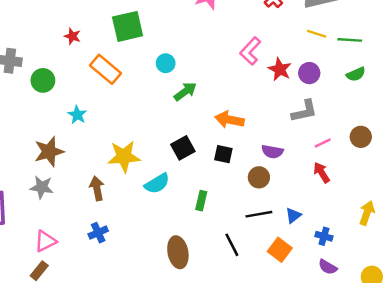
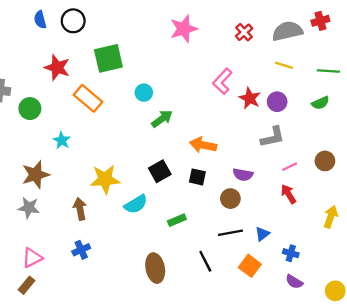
red star: (72, 36) -> (57, 68), size x1.6
green line: (350, 40) -> (328, 71), moved
green rectangle: (201, 201) -> (177, 220), turned 54
yellow arrow: (367, 213) -> (331, 217), moved

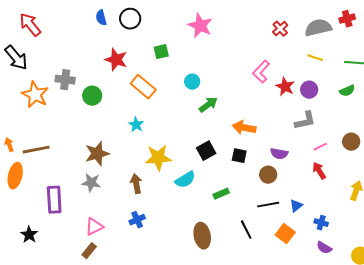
pink star: (184, 29) -> (200, 26), moved, turned -30
green square: (108, 58) -> (161, 52), size x0.6
cyan star: (62, 140) -> (136, 125), moved

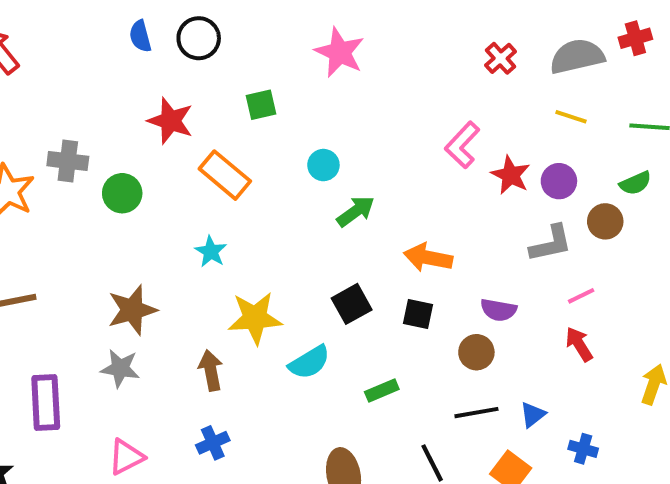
brown circle: (351, 142) -> (605, 221), moved

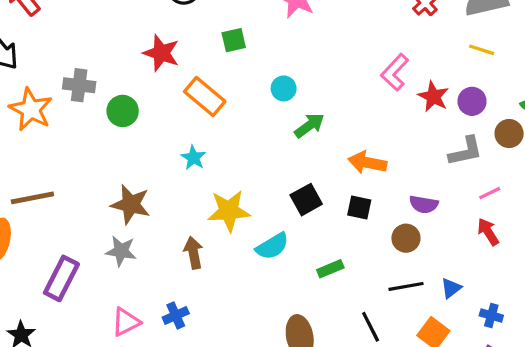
brown star: (132, 310) -> (131, 204), turned 30
purple rectangle: (46, 403) -> (61, 278), turned 30
blue cross: (213, 443) -> (176, 315), moved

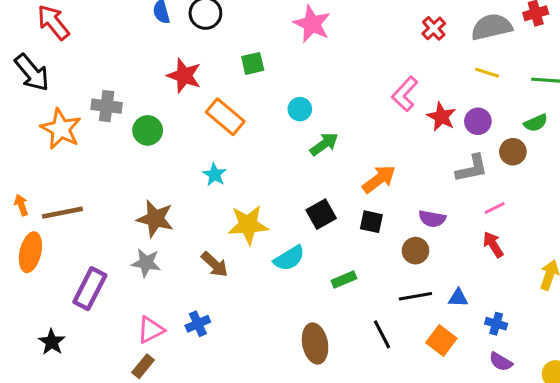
orange arrow: (367, 163) -> (379, 179), turned 132
brown arrow: (193, 253) -> (215, 264), turned 144
blue triangle: (451, 288) -> (458, 298), turned 40

